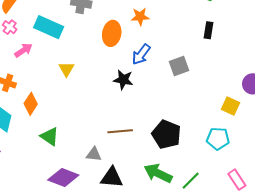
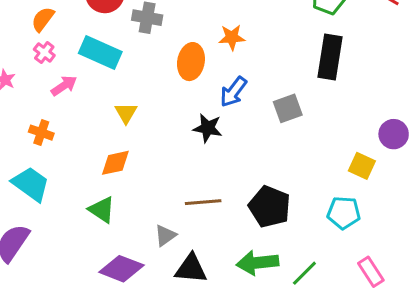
black rectangle: (208, 30) -> (330, 57), size x1.8
orange diamond: (31, 104) -> (115, 163), moved, turned 45
gray triangle: (94, 154) -> (165, 235), turned -42
green arrow: (158, 173) -> (258, 263), turned -32

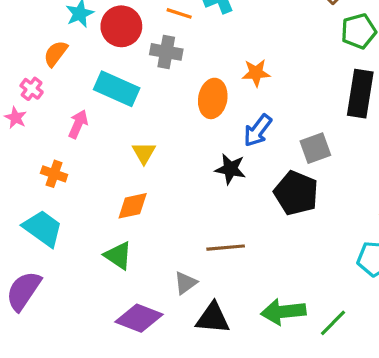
pink cross: (44, 52) -> (32, 89), moved
pink arrow: (64, 86) -> (78, 124), turned -32
black pentagon: (270, 207) -> (296, 193), moved

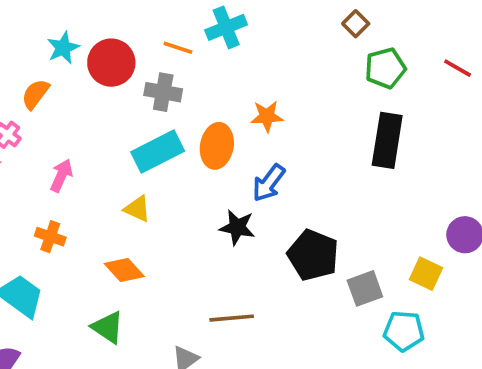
cyan rectangle: (117, 89) -> (158, 151), moved, turned -51
gray square: (315, 148) -> (365, 288), moved
yellow triangle: (144, 153) -> (137, 209), turned -35
orange cross: (54, 174) -> (50, 237), moved
orange diamond: (133, 206) -> (124, 270), turned 60

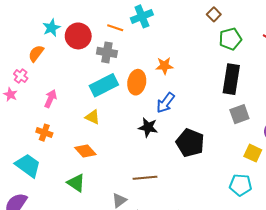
gray square: (365, 288) -> (239, 114), moved

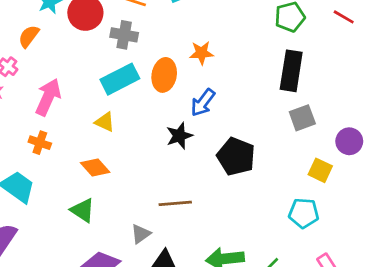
pink arrow: (50, 99) -> (48, 97), size x1.5
black star: (148, 127) -> (179, 136), turned -30

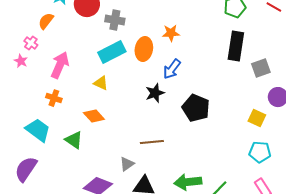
gray square: (302, 118) -> (261, 68), moved
green triangle: (83, 210) -> (74, 140), moved
cyan pentagon: (304, 213) -> (260, 152), moved

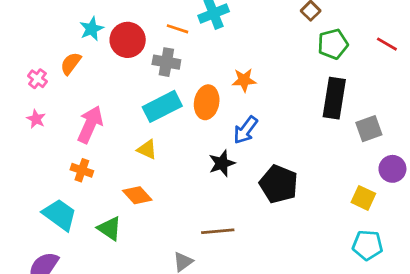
pink cross: (31, 43) -> (37, 79), moved

